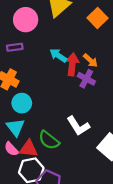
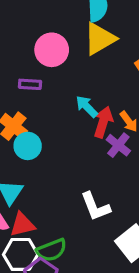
cyan circle: (22, 103) -> (28, 146), moved
green semicircle: (49, 140) -> (52, 250), moved, turned -70
red triangle: (28, 149) -> (22, 225), turned -30

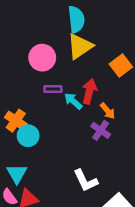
purple rectangle: (30, 84) -> (53, 89), moved
red arrow: (103, 122) -> (89, 91), moved

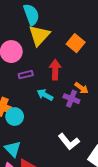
cyan arrow: (73, 101) -> (45, 95), moved
orange arrow: (108, 111) -> (81, 88), moved

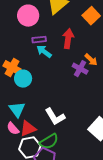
cyan arrow: (45, 95) -> (44, 52), moved
white L-shape: (69, 142) -> (55, 117), moved

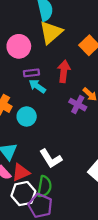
cyan circle: (23, 79) -> (27, 117), moved
green semicircle: (49, 142) -> (44, 187), turned -48

